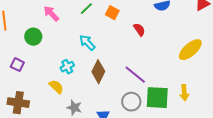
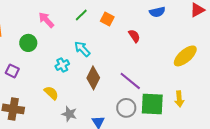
cyan cross: (67, 67) -> (62, 65), moved

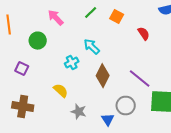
gray circle: (126, 108) -> (126, 106), moved

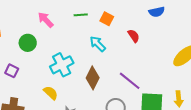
green line: (91, 13) -> (81, 15), turned 40
cyan arrow: (92, 47) -> (98, 44), moved
cyan cross: (72, 63) -> (62, 65), size x1.6

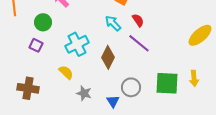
red semicircle: (134, 36) -> (138, 20), moved
purple square: (12, 71) -> (36, 45), moved
purple line: (130, 81) -> (139, 43), moved

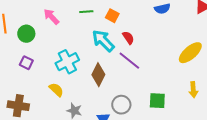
green circle: (43, 22) -> (26, 34), moved
cyan arrow: (113, 23) -> (103, 41), size x1.4
yellow arrow: (194, 78) -> (193, 90), moved
green square: (167, 83) -> (157, 101), size x0.7

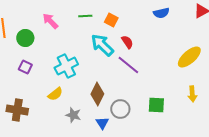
brown diamond: (98, 75) -> (97, 94), moved
yellow semicircle: (56, 90) -> (55, 94), turned 98

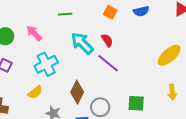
orange square: (111, 20) -> (110, 12), moved
pink arrow: (50, 21) -> (34, 33), moved

